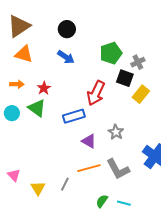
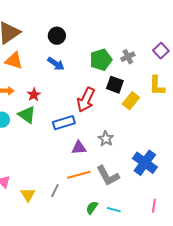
gray cross: (138, 62) -> (128, 57), moved
purple triangle: (89, 141) -> (79, 148), turned -35

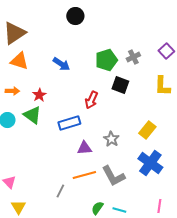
black circle: (57, 36) -> (75, 16), moved
red arrow: (86, 100) -> (91, 100), size x0.7
yellow rectangle: (131, 101) -> (147, 130), moved
yellow triangle: (28, 195) -> (18, 207), moved

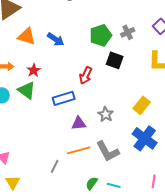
orange triangle: (19, 61) -> (27, 36), moved

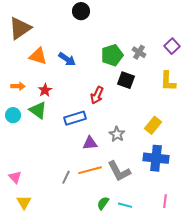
gray cross: (128, 32) -> (139, 52), turned -32
blue cross: (145, 138) -> (156, 158), turned -30
gray line: (55, 166) -> (66, 177), moved

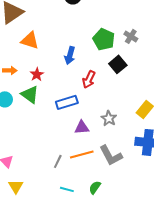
green pentagon: (112, 55) -> (104, 39), turned -30
blue arrow: (67, 59) -> (70, 55), moved, turned 72
black square: (126, 80) -> (118, 64), turned 30
cyan line: (125, 205) -> (67, 189), moved

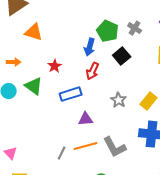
blue arrow: (70, 55) -> (90, 47), moved
red star: (37, 74) -> (55, 66), moved
gray star: (109, 118) -> (119, 100), moved

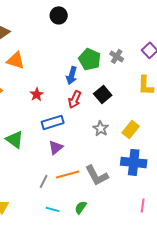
black square: (122, 56) -> (103, 94), moved
green triangle: (34, 86) -> (15, 139), moved
purple triangle: (86, 119) -> (56, 147), moved, turned -35

